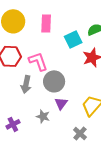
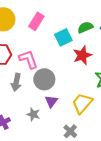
pink rectangle: (46, 23) -> (36, 21), turned 30

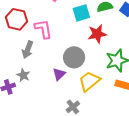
gray circle: (44, 79) -> (74, 57), moved
gray star: (33, 114) -> (23, 75), moved

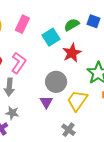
pink L-shape: (43, 29) -> (19, 63), turned 60

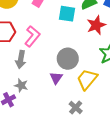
cyan square: (51, 37) -> (67, 14), turned 36
red star: (72, 53) -> (96, 25), moved

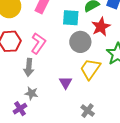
gray circle: (68, 59) -> (80, 42), moved
yellow trapezoid: (87, 79) -> (90, 69), moved

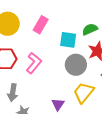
gray arrow: (29, 67) -> (13, 93), moved

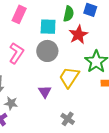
green semicircle: (90, 29) -> (69, 14), turned 133
gray circle: (76, 65) -> (47, 51), moved

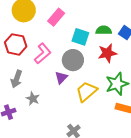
green semicircle: (69, 14) -> (104, 30), turned -119
purple triangle: (45, 92) -> (61, 78), moved
gray star: (11, 103) -> (33, 99), moved

